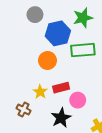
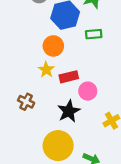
green rectangle: (83, 50) -> (94, 34), size x0.6
yellow star: (40, 92) -> (46, 70), moved

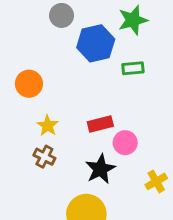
orange circle: (53, 46) -> (29, 84), moved
yellow star: (46, 70) -> (48, 126), moved

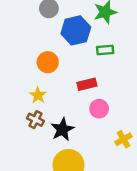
orange circle: (29, 84) -> (48, 62), moved
red rectangle: (100, 124) -> (87, 84), moved
black star: (100, 169) -> (62, 129), moved

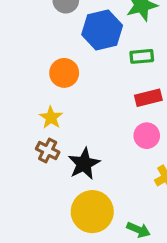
red rectangle: (87, 84) -> (148, 98), moved
pink circle: (99, 109) -> (147, 136), moved

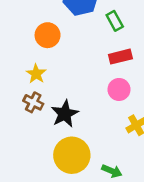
green rectangle: (142, 56) -> (115, 21), turned 66

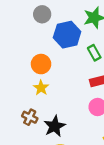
yellow star: (36, 74) -> (41, 88), moved

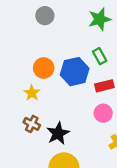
blue hexagon: (67, 35) -> (75, 72), moved
yellow star: (41, 88) -> (32, 93), moved

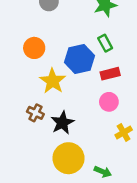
orange circle: (44, 68) -> (34, 48), moved
yellow star: (32, 93) -> (53, 81), moved, size x1.5

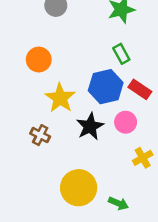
blue hexagon: (80, 59) -> (106, 87), moved
red rectangle: (110, 74) -> (140, 89), moved, turned 48
black star: (62, 123) -> (90, 126), moved

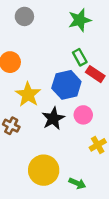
red rectangle: (140, 89) -> (95, 74), moved

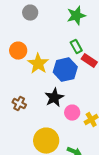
yellow star: (28, 94) -> (38, 64), moved
pink circle: (83, 115) -> (72, 113), moved

